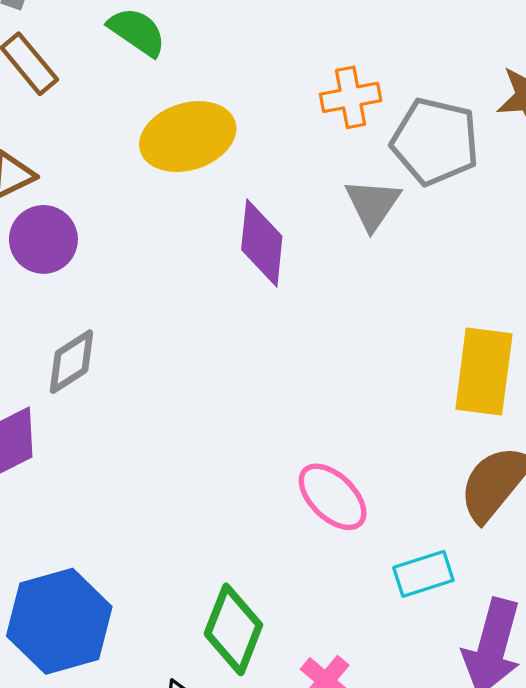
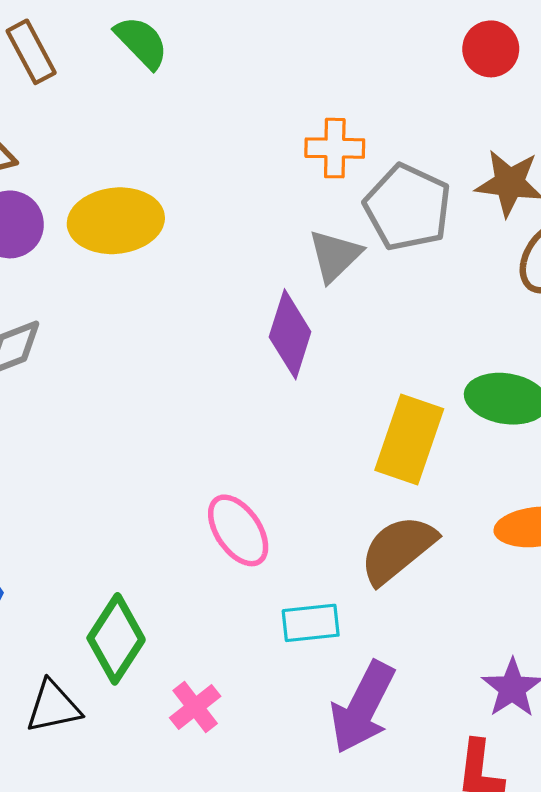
yellow ellipse: (188, 137) -> (116, 221), moved
purple diamond: (262, 243) -> (290, 334), moved

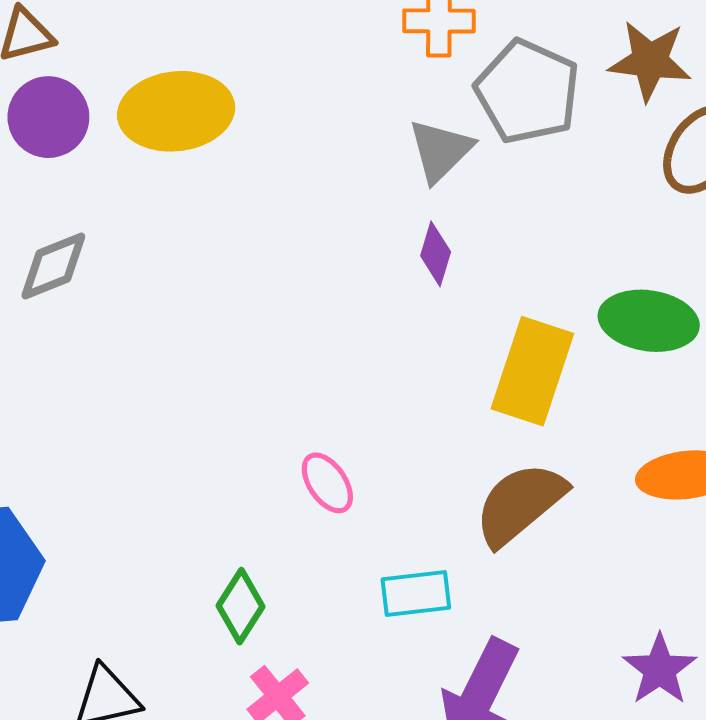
purple diamond: (290, 334) -> (436, 254), moved, size x0.6
pink ellipse: (238, 530) -> (327, 483), size x0.7
green diamond: (116, 639) -> (240, 606), moved, size x0.7

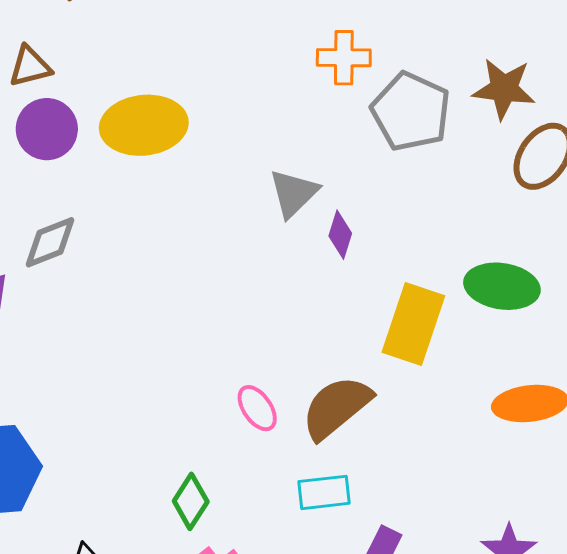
gray triangle: (440, 151) -> (294, 193), moved
brown semicircle: (520, 504) -> (336, 407), moved

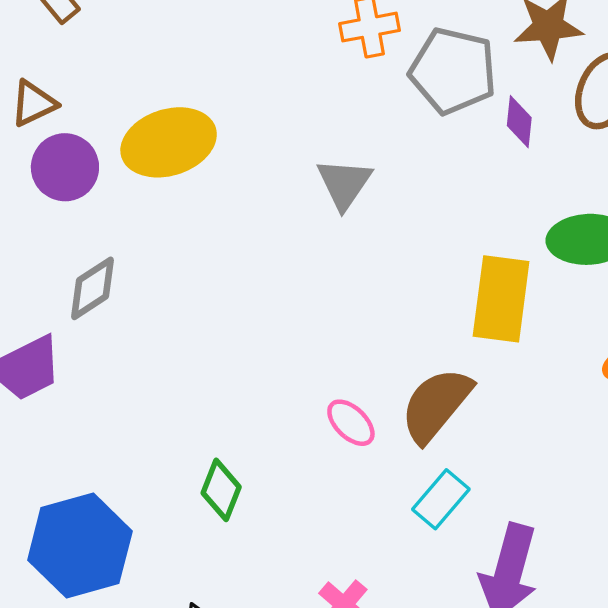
purple diamond: (340, 235) -> (519, 122), moved
cyan rectangle: (324, 492) -> (441, 499), turned -32
green diamond: (191, 501) -> (221, 490), moved

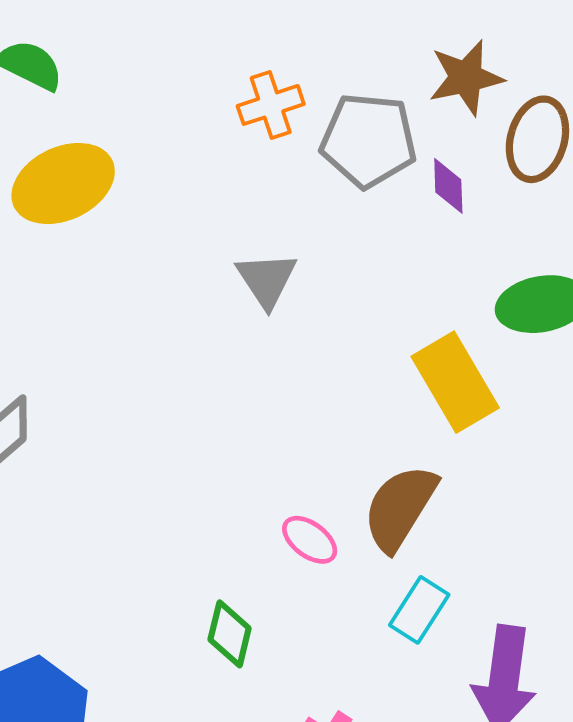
yellow ellipse: (169, 142) -> (63, 183), moved
yellow rectangle: (501, 299) -> (455, 382), turned -30
green diamond: (221, 490) -> (230, 634), moved

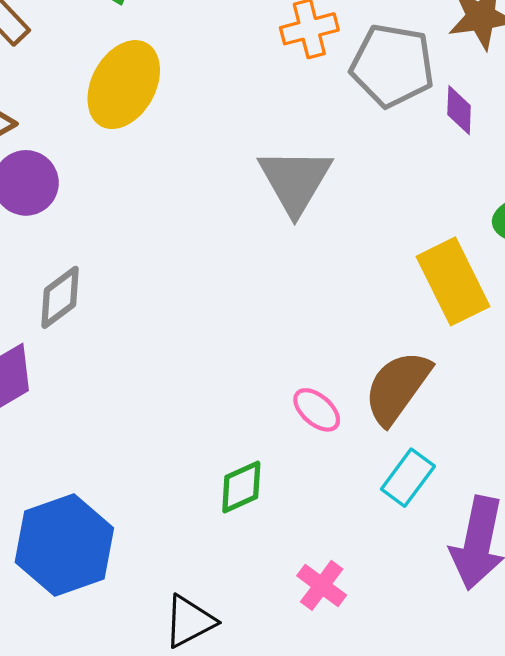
yellow ellipse: (63, 183) -> (124, 85), turned -40
gray triangle: (267, 280) -> (295, 181), size x1.4
green diamond: (230, 634) -> (241, 487), turned 48

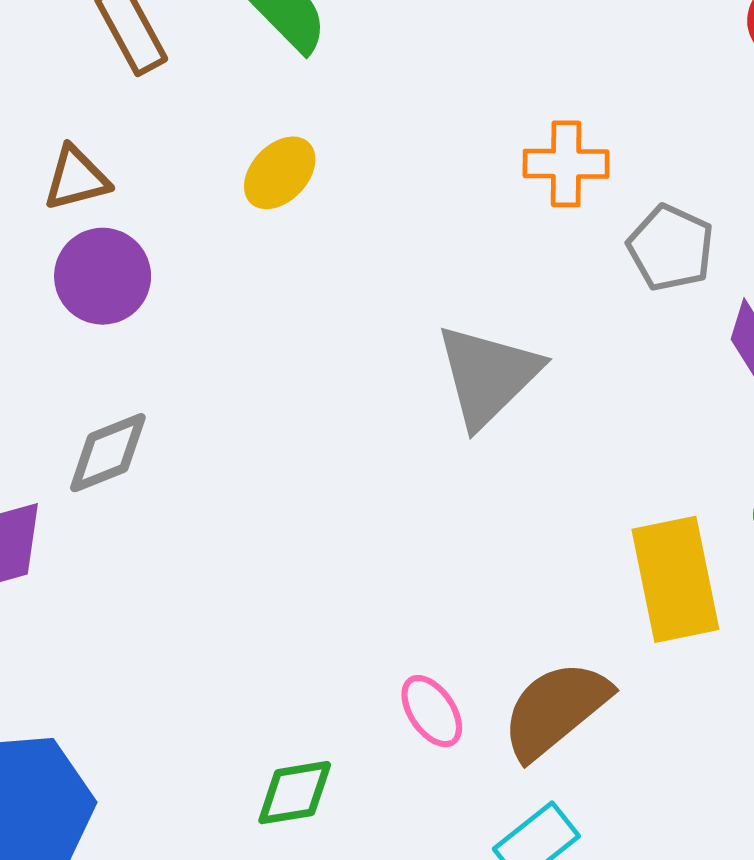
gray pentagon: (392, 66) -> (671, 248), size x0.7
yellow ellipse: (124, 85) -> (280, 173), size x0.6

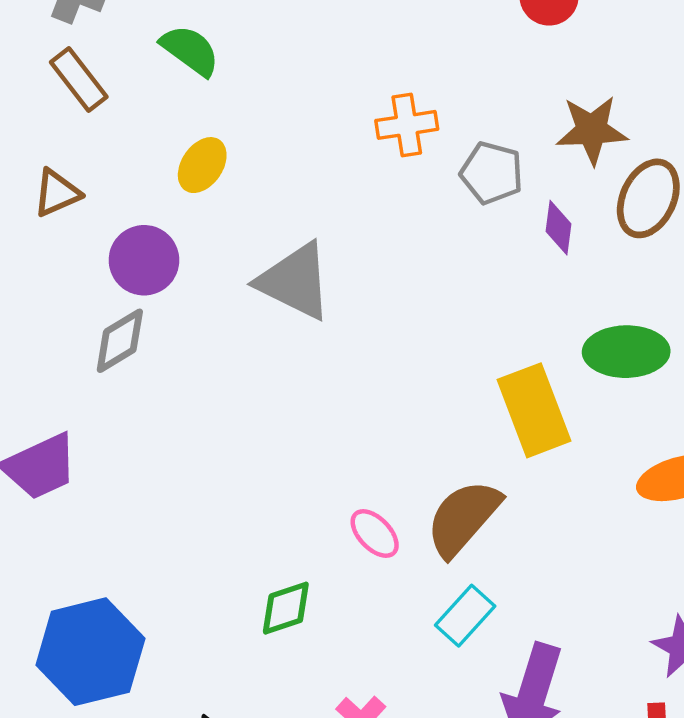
purple circle: (103, 276) -> (144, 260), moved
gray triangle: (488, 375) -> (295, 281), moved, turned -40
gray diamond: (108, 453) -> (120, 341), moved

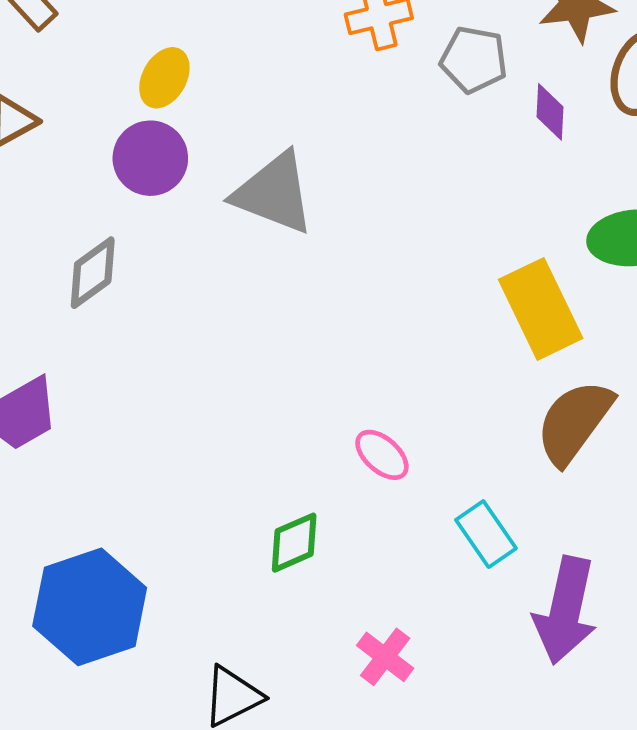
purple circle: (144, 260) -> (150, 158), moved
brown semicircle: (463, 518) -> (574, 422), moved
cyan rectangle: (465, 616) -> (486, 534), turned -72

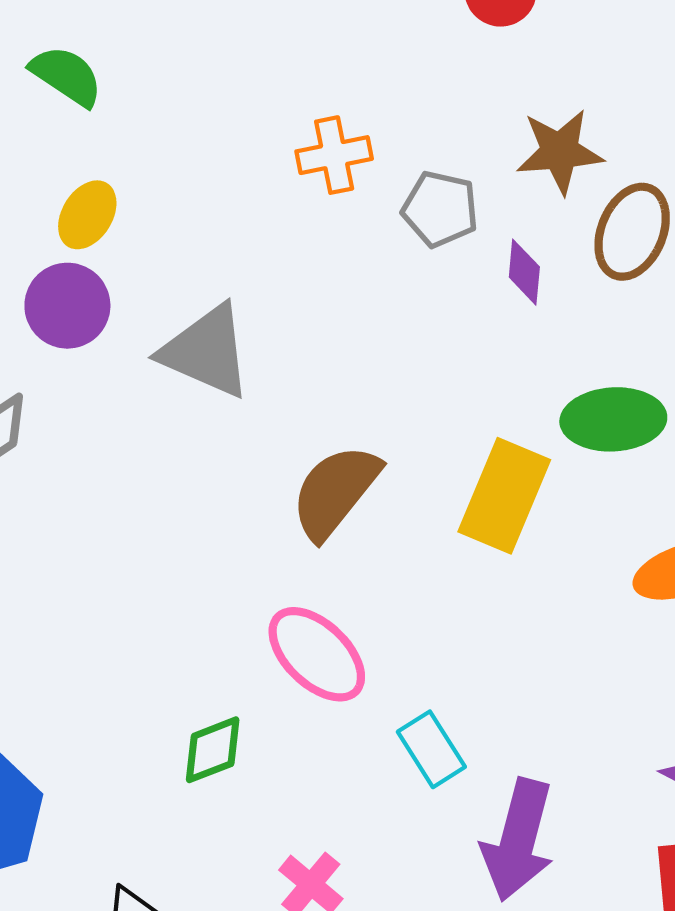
yellow rectangle: (541, 309) -> (504, 496), turned 46
brown semicircle: (574, 422) -> (335, 491), moved
pink ellipse: (382, 455) -> (317, 654), size x1.6

